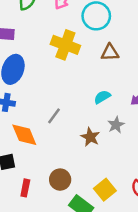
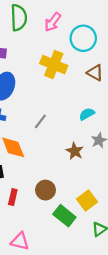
brown triangle: (110, 53) -> (95, 73), turned 30
gray line: (54, 116) -> (40, 121), moved

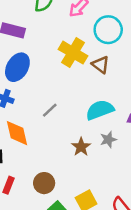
brown triangle: (95, 73) -> (101, 65), moved
cyan semicircle: (87, 114) -> (100, 110), size x1.6

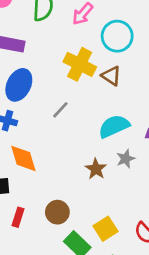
gray line: (50, 110) -> (60, 110), moved

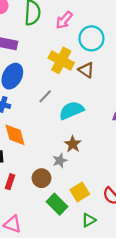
cyan semicircle: (114, 126) -> (71, 110), moved
gray star: (126, 159) -> (60, 161), moved

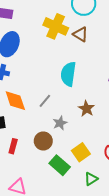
gray line: (45, 96) -> (45, 101), moved
cyan semicircle: (71, 110) -> (68, 74), turned -55
brown star: (73, 144) -> (86, 109), moved

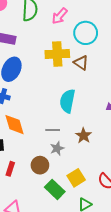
yellow cross: (56, 26) -> (57, 54), turned -30
gray line: (45, 101) -> (53, 130), moved, turned 48

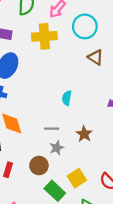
yellow cross: (57, 54) -> (44, 36), moved
brown triangle: (81, 63) -> (96, 57), moved
cyan semicircle: (67, 101) -> (67, 98), size x0.6

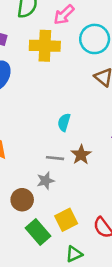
gray line: (52, 129) -> (55, 158), moved
brown star: (84, 134) -> (81, 155), moved

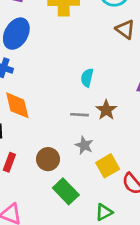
gray star: (46, 181) -> (84, 145), moved, turned -30
yellow square: (66, 220) -> (108, 166), moved

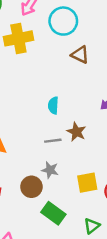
gray star: (84, 145) -> (50, 170), moved
yellow square: (108, 166) -> (87, 183), turned 30

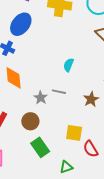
brown star: (76, 132) -> (91, 99), moved
gray star: (50, 170) -> (41, 98), moved

